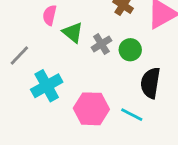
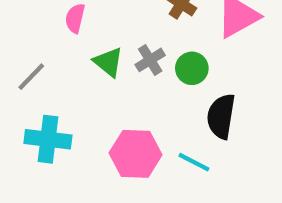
green triangle: (73, 32) -> (108, 62), moved
cyan cross: (47, 86) -> (48, 139), moved, turned 36

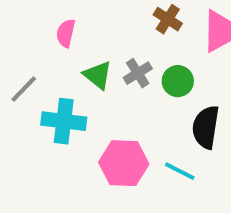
cyan cross: (48, 139) -> (64, 121), moved

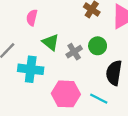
gray cross: (138, 73) -> (74, 52), moved

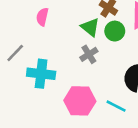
green triangle: (51, 42) -> (90, 27), moved
green circle: (98, 46) -> (115, 31), moved

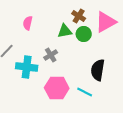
green triangle: (90, 27) -> (65, 31), turned -49
gray cross: (89, 54) -> (51, 55), moved

